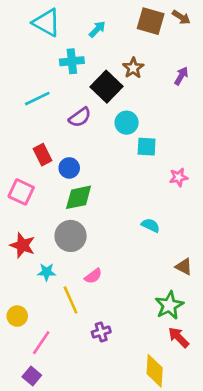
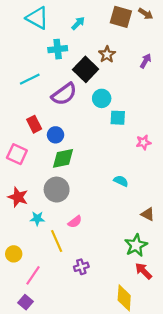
purple semicircle: (80, 117) -> (64, 94), size x1.4

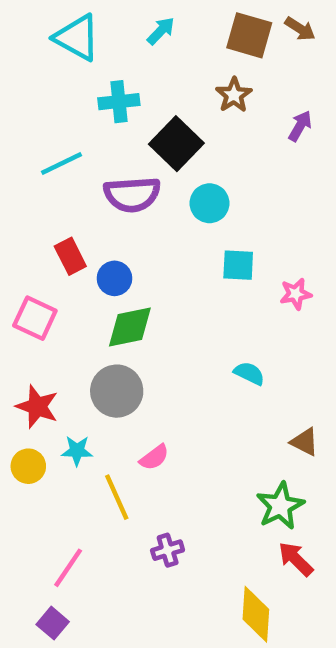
cyan arrow: (78, 23) -> (161, 31), moved
brown star: (107, 54) -> (234, 95), moved
purple semicircle: (64, 94) -> (132, 194), turned 32
cyan square: (118, 118) -> (238, 265), moved
yellow circle: (14, 254) -> (28, 466), moved

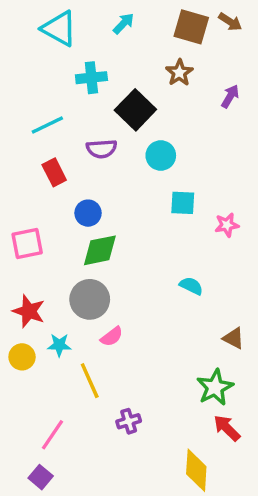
purple semicircle: (132, 194) -> (102, 149), size x0.7
red rectangle: (70, 256) -> (54, 172), moved
pink square: (35, 318) -> (27, 244), turned -36
pink semicircle: (154, 457) -> (112, 337), moved

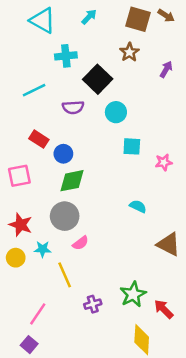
red rectangle: (54, 172) -> (39, 139), moved, turned -30
brown triangle: (234, 338) -> (169, 244), size x1.5
green star: (215, 387) -> (133, 294), moved

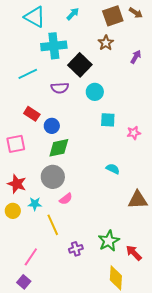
brown square: (138, 19) -> (113, 16), turned -35
cyan cross: (66, 56) -> (54, 46), size x1.4
brown triangle: (169, 244) -> (138, 200), turned -30

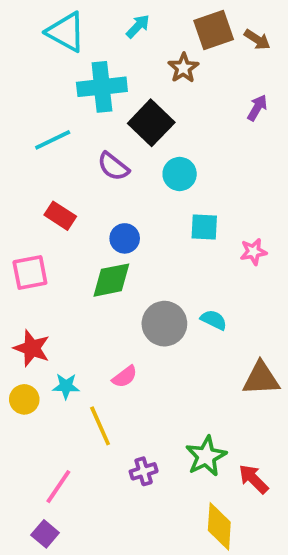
brown arrow: (136, 13) -> (257, 40), moved
brown star: (106, 43) -> (183, 68), moved
purple semicircle: (60, 88) -> (113, 166), turned 42
blue circle: (52, 126) -> (125, 238), moved
gray circle: (53, 177) -> (164, 324), moved

